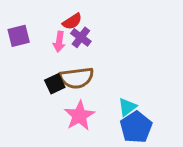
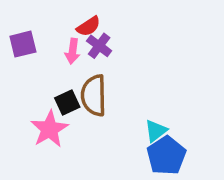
brown semicircle: (77, 78) -> (94, 95), turned 96
pink star: (79, 116) -> (50, 129), moved

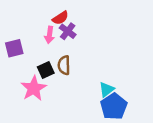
purple square: (23, 44) -> (14, 48), moved
brown semicircle: (94, 95) -> (64, 65), size x0.7

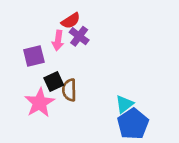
purple square: (14, 48) -> (34, 56), moved
brown semicircle: (64, 65) -> (69, 90), moved

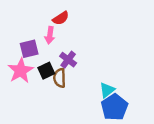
purple cross: (79, 36) -> (68, 60), moved
pink star: (40, 103) -> (21, 71), moved

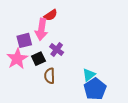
pink arrow: (50, 35) -> (41, 29), size x1.5
brown semicircle: (60, 78) -> (50, 76), moved

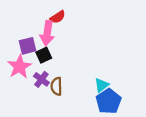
purple cross: (57, 50) -> (41, 79), moved
black square: (38, 59) -> (44, 55), moved

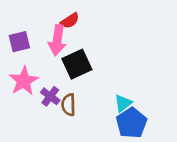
purple square: (28, 46) -> (19, 42), moved
black square: (44, 55) -> (77, 64), moved, size x1.5

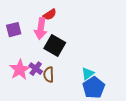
black square: (77, 64) -> (55, 46), turned -35
pink star: (24, 81) -> (20, 70), moved

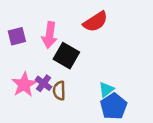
red semicircle: (50, 15) -> (95, 22), moved, size x1.5

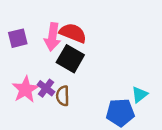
red semicircle: (95, 22) -> (73, 33), moved, turned -125
cyan triangle: (106, 89) -> (140, 95), moved
blue pentagon: (114, 106) -> (120, 113), turned 30

